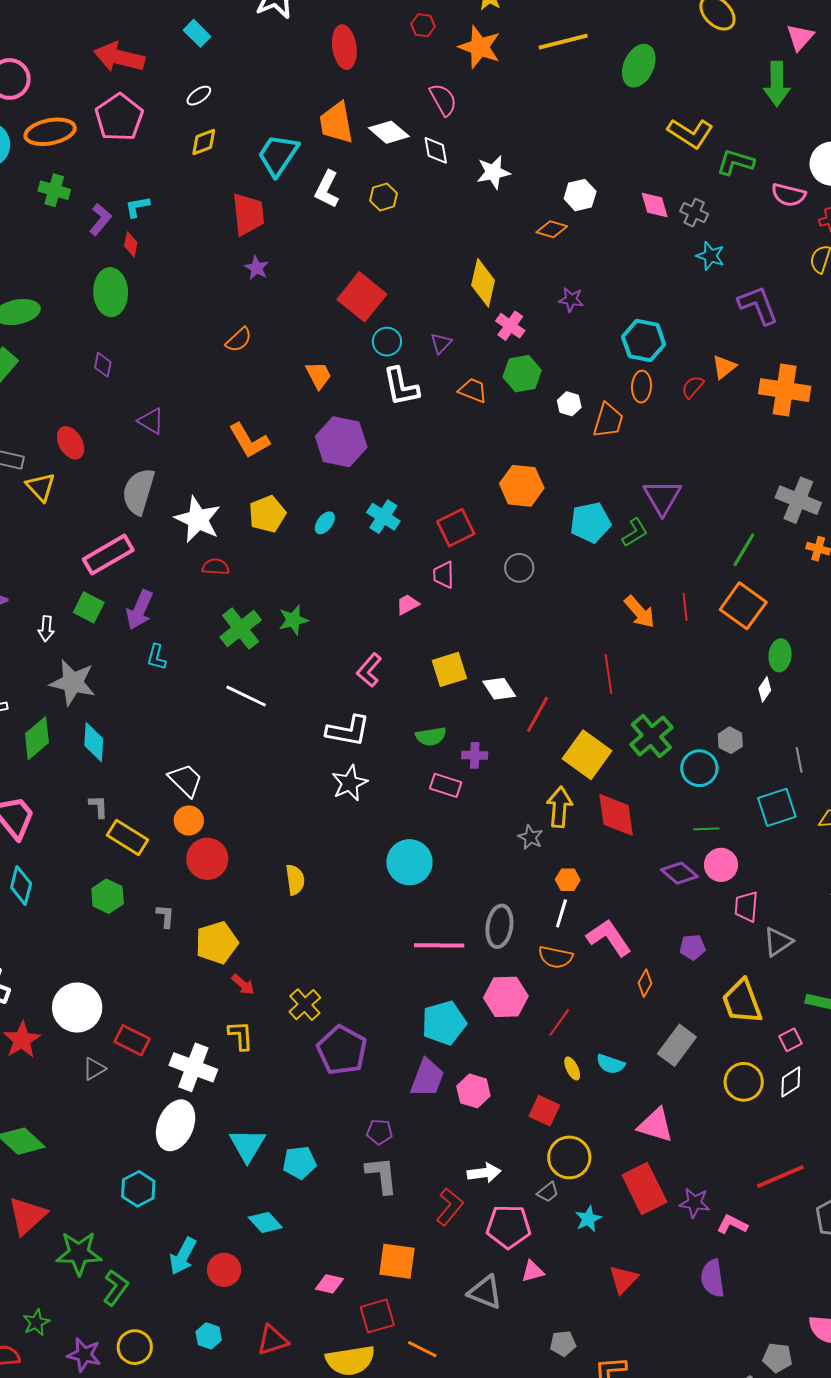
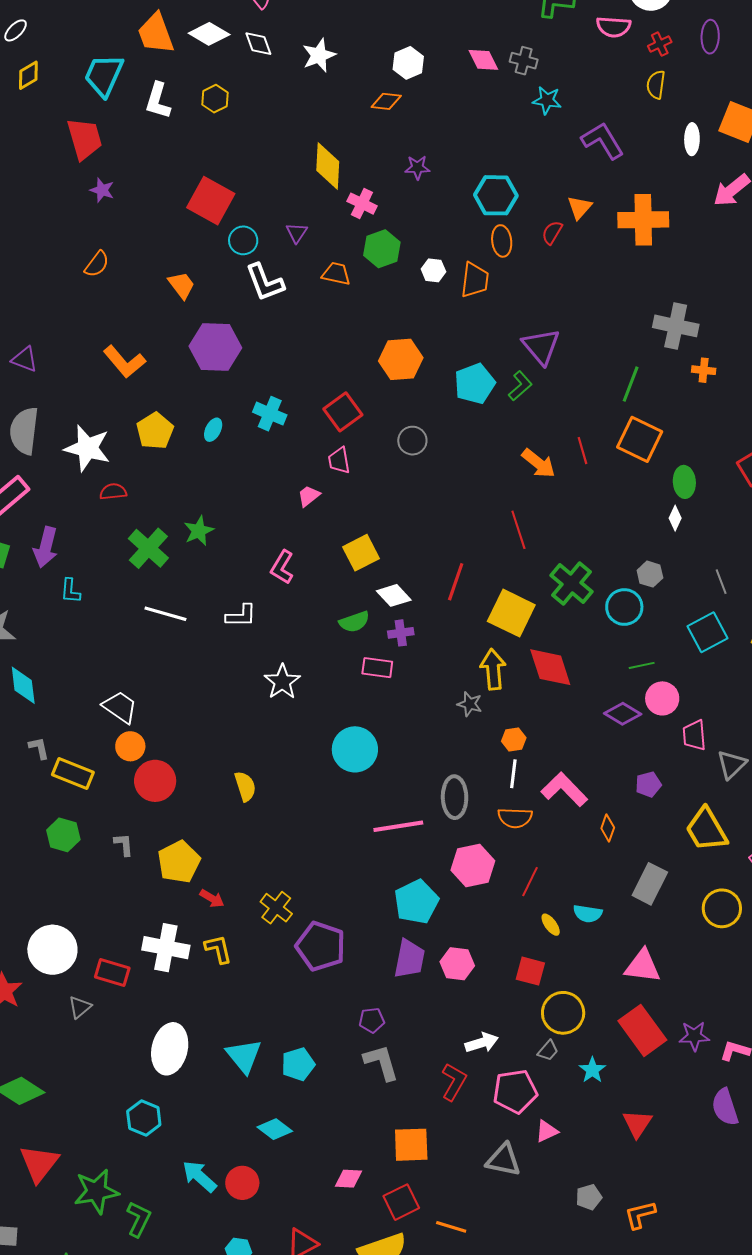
white diamond: (499, 689) -> (394, 595), moved
white L-shape: (348, 731) -> (241, 616), moved, size x0.7
white cross: (193, 1067) -> (166, 948), moved
cyan arrow: (183, 1256) -> (199, 1176), turned 114

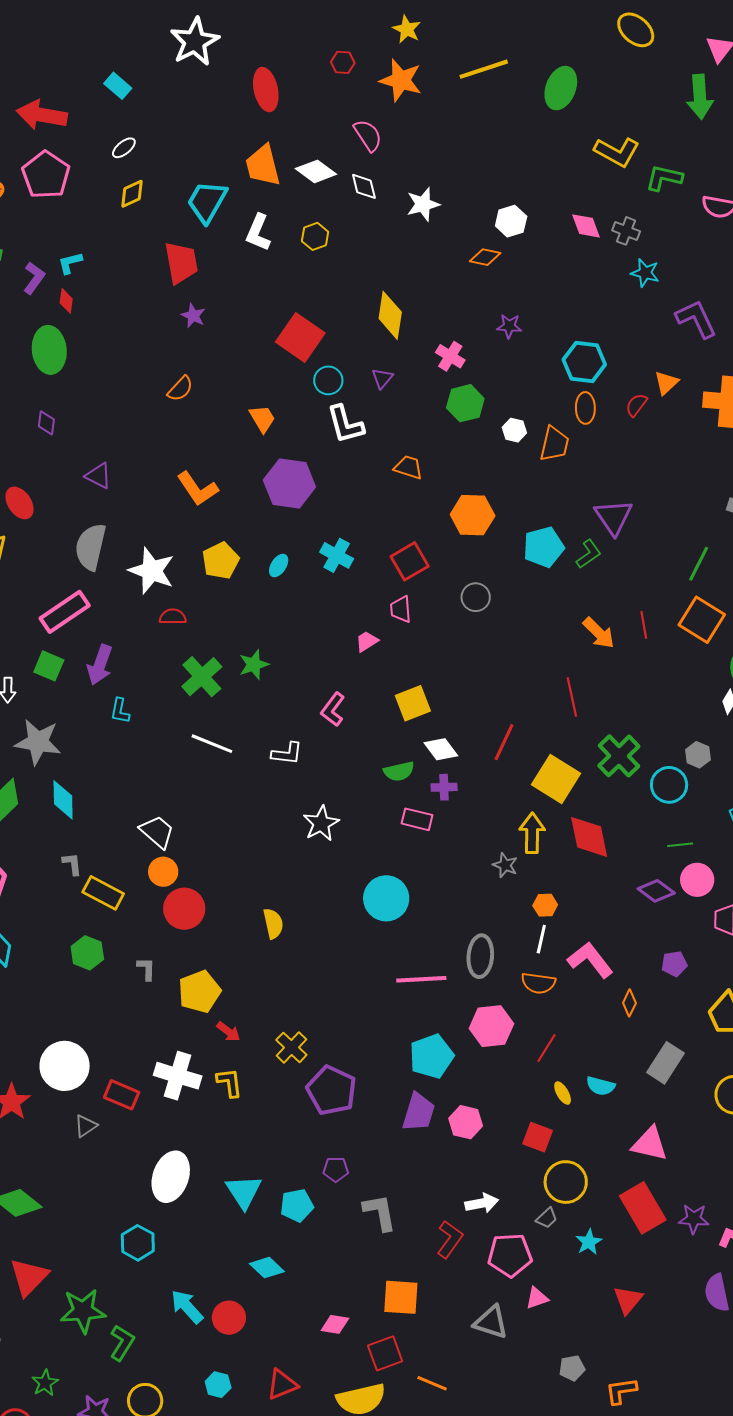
yellow diamond: (328, 166) -> (390, 315), moved
orange trapezoid: (336, 274) -> (408, 467), moved
purple pentagon: (372, 1020) -> (336, 1169), moved

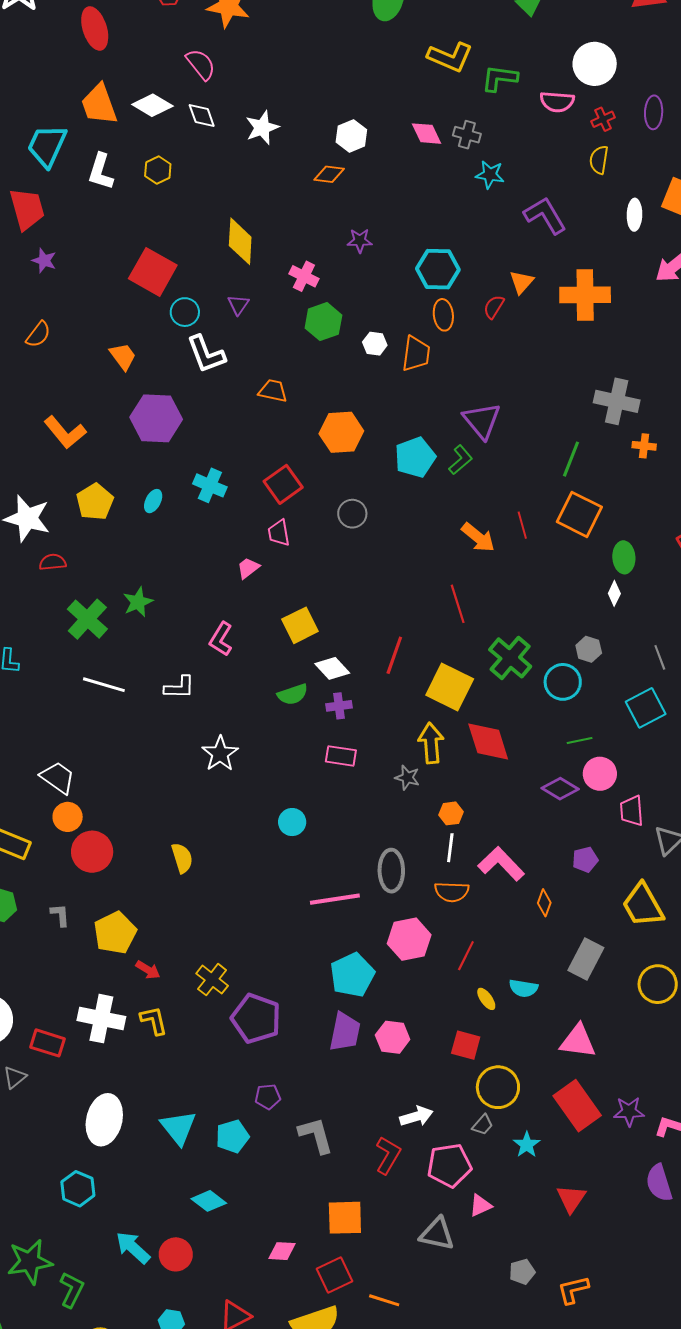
pink rectangle: (417, 819) -> (341, 756), moved
cyan circle: (386, 898) -> (292, 822), size x0.6

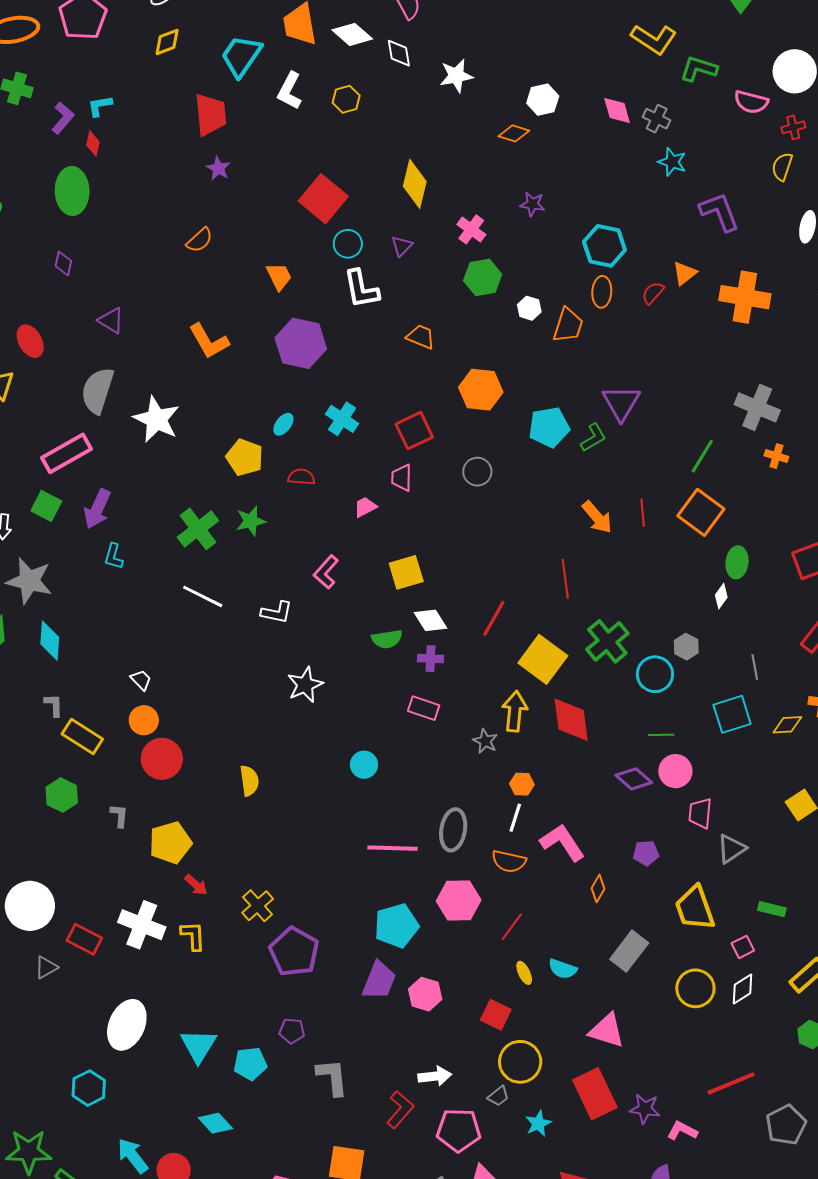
yellow pentagon: (95, 502) -> (245, 457), moved, turned -30
red semicircle: (53, 562) -> (301, 477), moved
white trapezoid: (58, 778) -> (141, 680), size x0.6

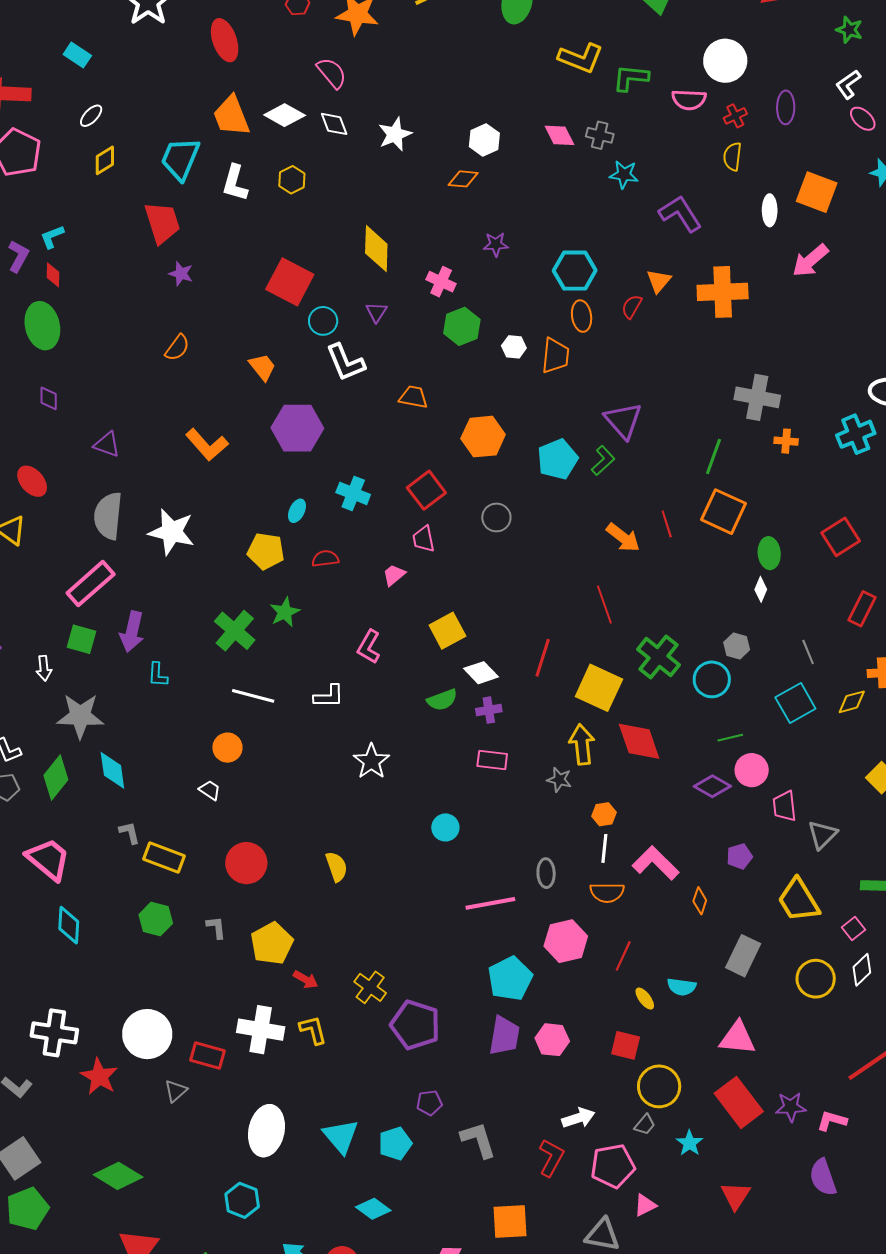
orange circle: (144, 720) -> (227, 748), moved
gray ellipse: (453, 830) -> (546, 873), size x0.7

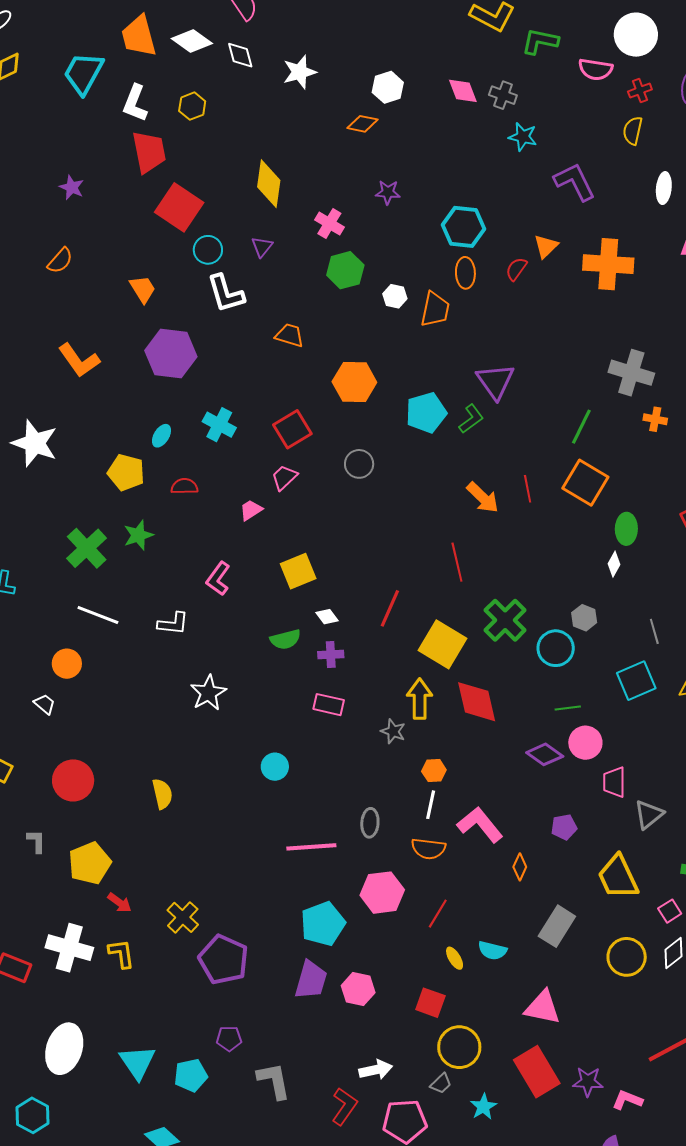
red trapezoid: (162, 223) -> (149, 152), moved
pink trapezoid: (424, 539) -> (284, 477), turned 52
white diamond: (481, 673) -> (327, 617), size x0.7

